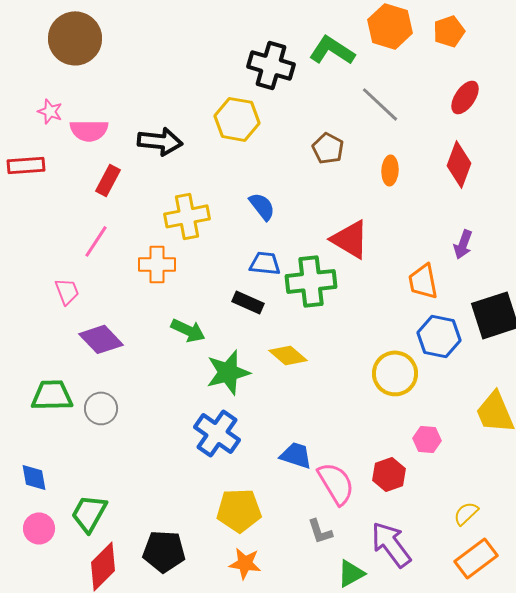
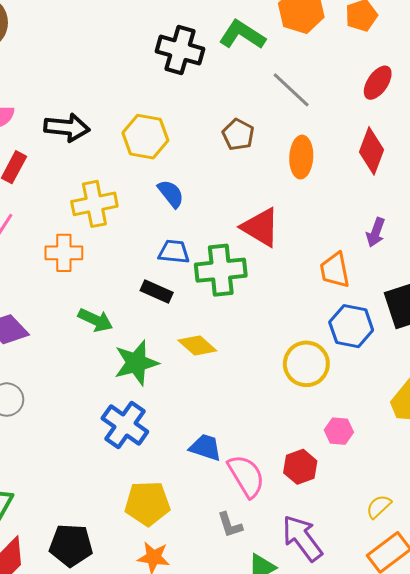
yellow hexagon: (237, 119) -> (145, 137), moved
orange ellipse: (390, 170) -> (301, 157), size x1.4

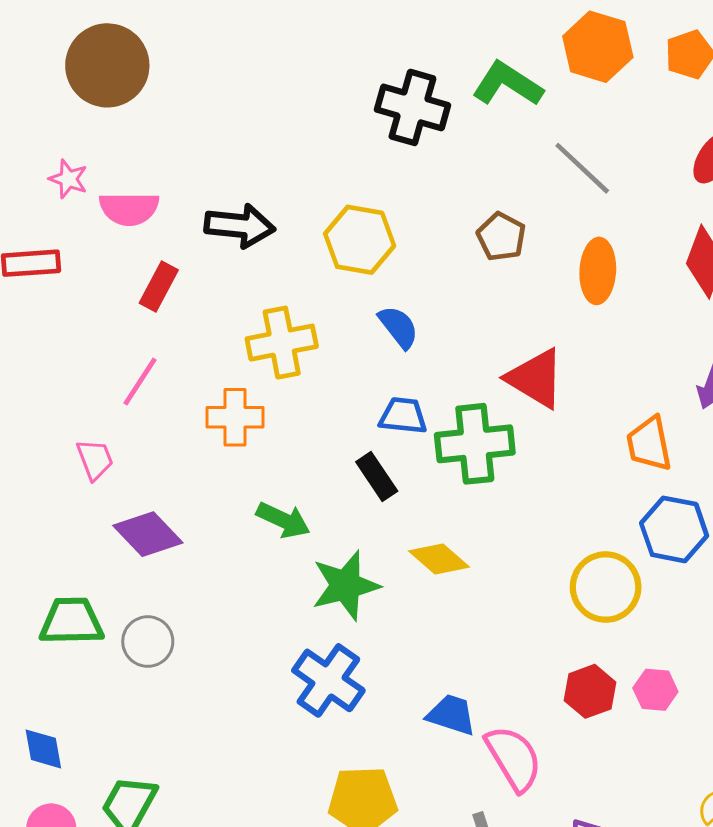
black rectangle: (157, 292) -> (377, 476), turned 32
red hexagon: (300, 467) -> (590, 691), moved

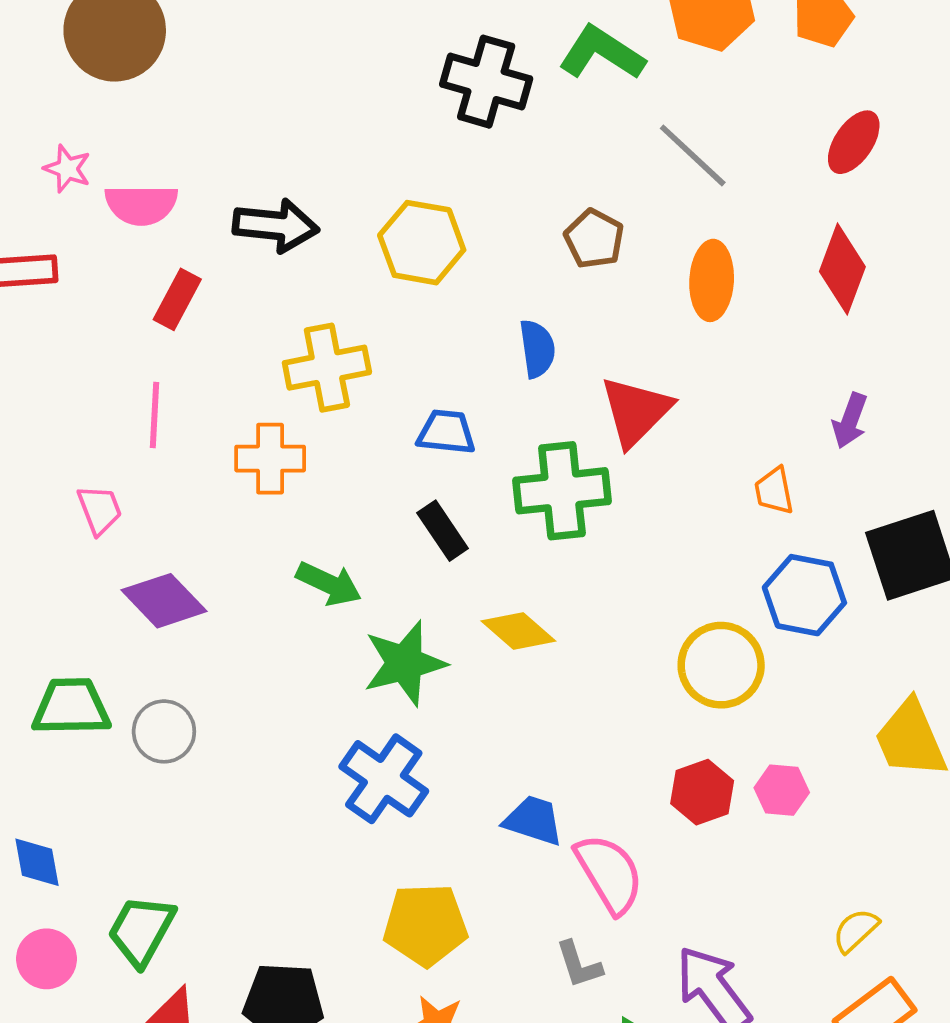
blue semicircle: (398, 327) -> (537, 349), moved, turned 30
red triangle: (536, 378) -> (636, 411), turned 44
pink line: (140, 381) -> (154, 415), turned -30
blue trapezoid: (403, 416) -> (446, 432), moved
orange trapezoid: (649, 444) -> (774, 491), size x0.7

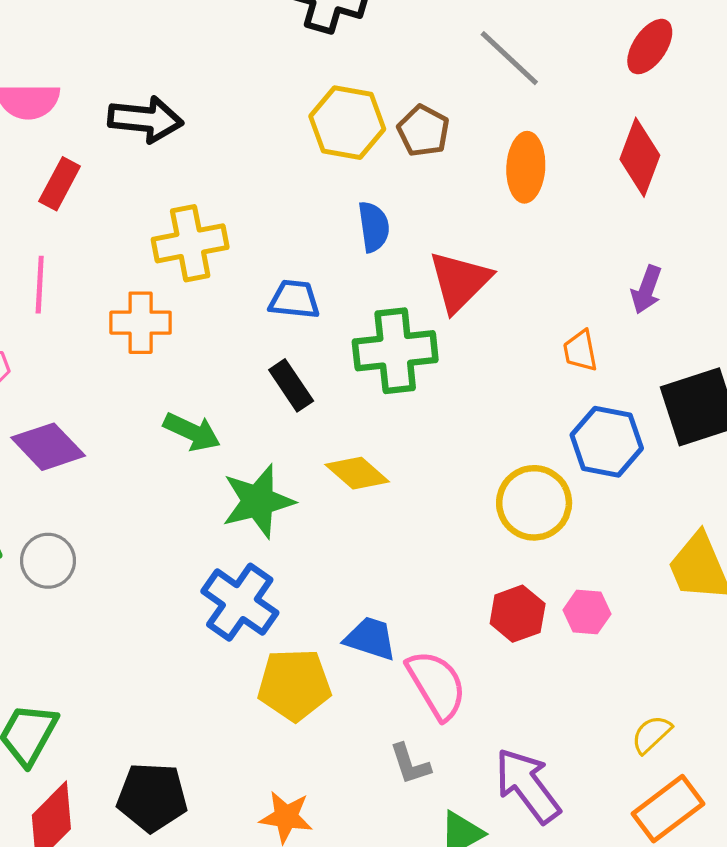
yellow hexagon: (422, 243) -> (347, 123), moved
yellow pentagon: (425, 925) -> (294, 685), moved

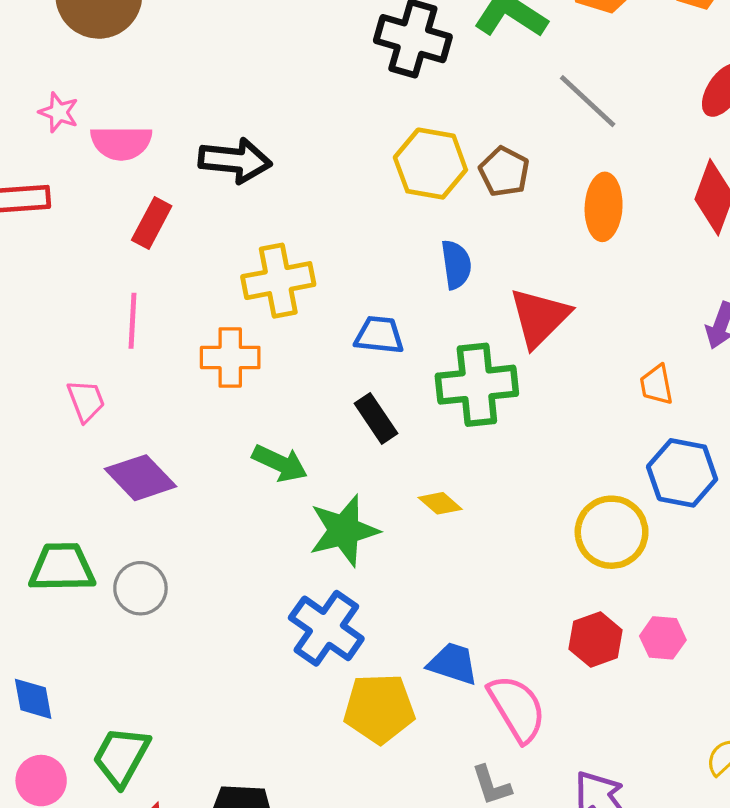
yellow diamond: (357, 473) -> (440, 503), size x0.7

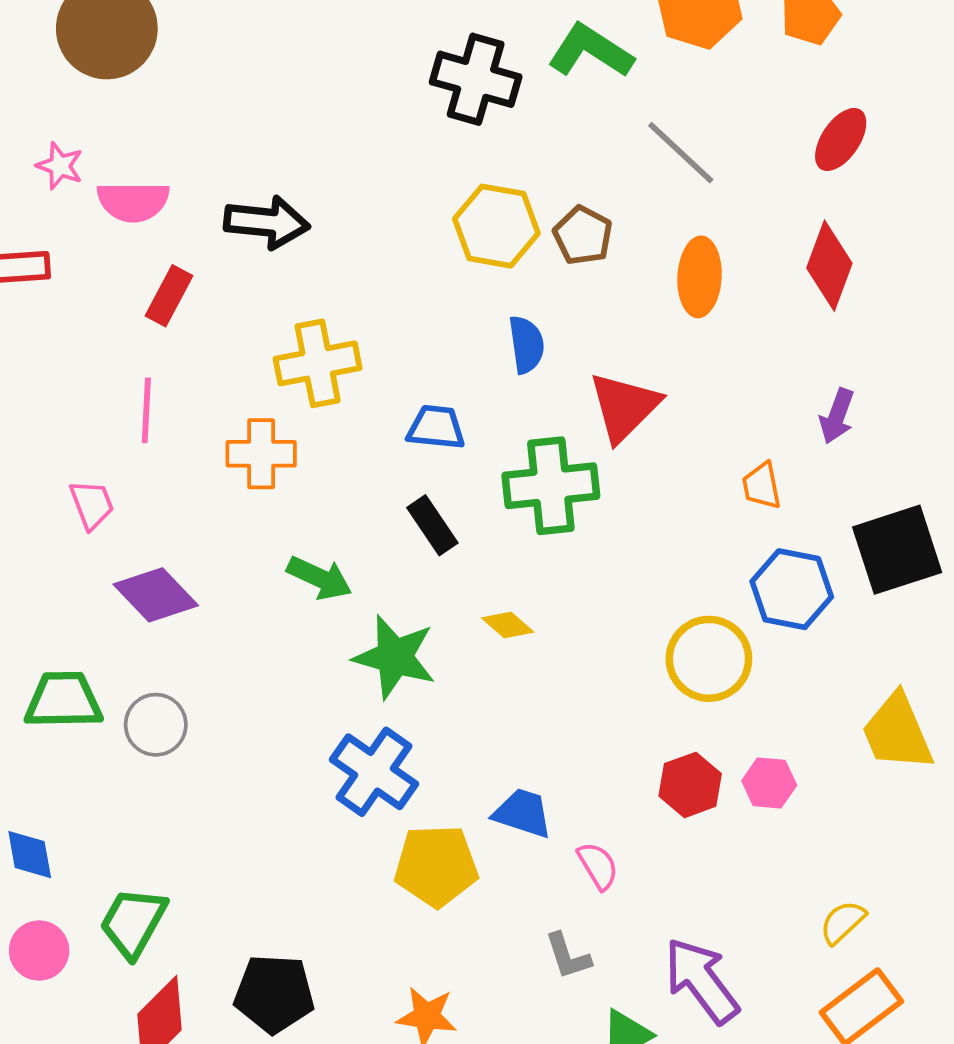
green star: (344, 531) -> (395, 657), turned 30
pink semicircle: (517, 708) -> (598, 866), size x0.6

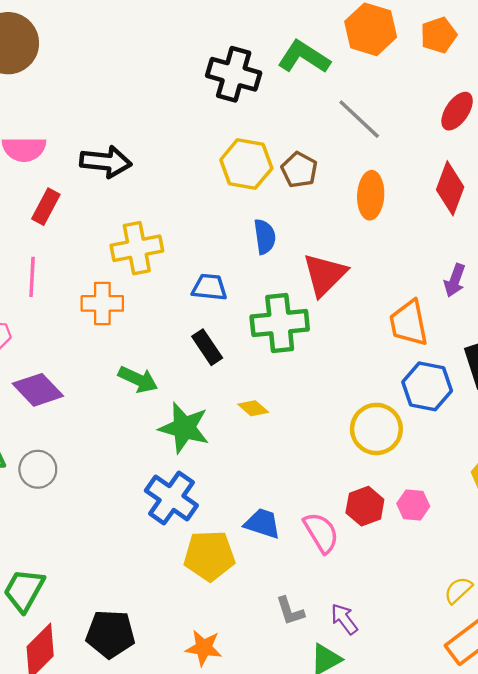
orange trapezoid: (762, 486) -> (409, 323), size x1.6
pink semicircle: (598, 866) -> (321, 533), moved, size x1.4
purple arrow: (701, 981) -> (344, 619), moved, size x0.6

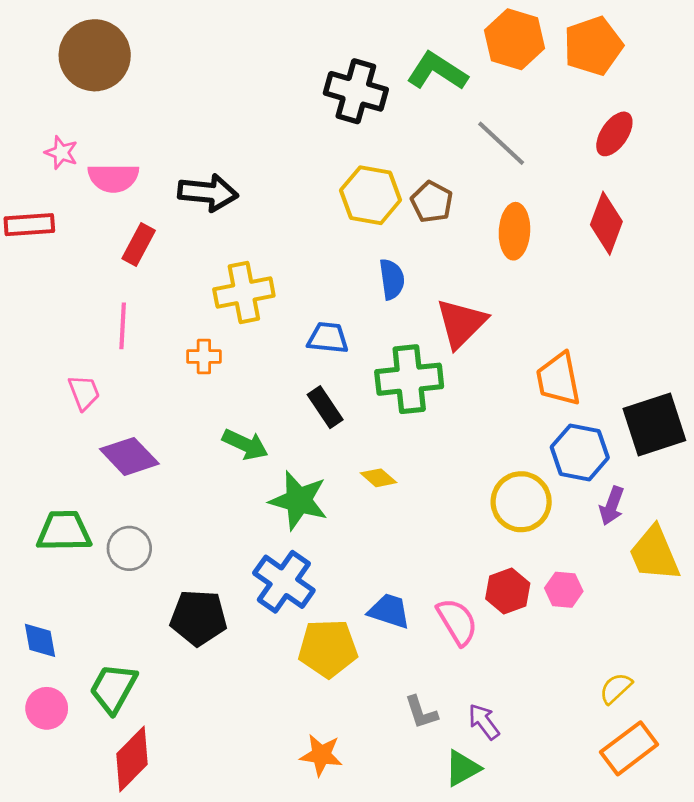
orange pentagon: (439, 35) -> (593, 46), size x1.4
purple arrow: (455, 280) -> (612, 506), moved
orange cross: (102, 303) -> (204, 356), size x0.7
black pentagon: (110, 634) -> (199, 618), moved

